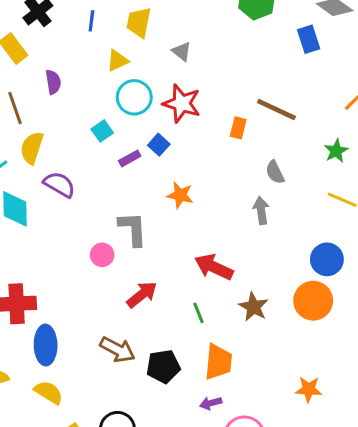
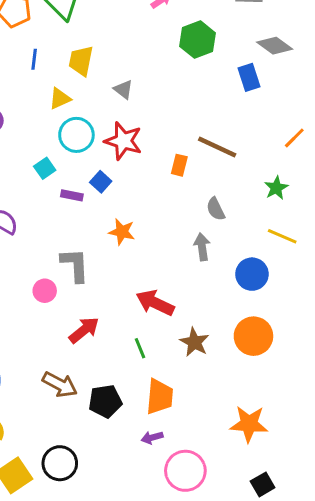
purple rectangle: (130, 158) -> (72, 195), turned 40
blue circle: (327, 259) -> (252, 274), moved
orange star: (309, 389) -> (249, 424), size x1.4

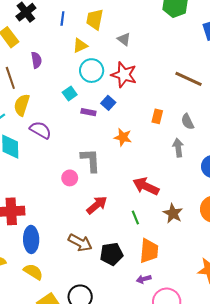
orange rectangle: (179, 165) -> (157, 116), moved

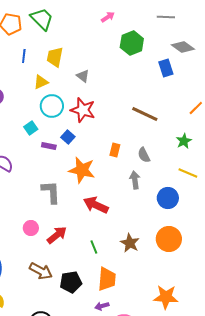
orange star: (123, 137) -> (82, 170), size x1.5
pink circle: (70, 178) -> (31, 228), moved
red arrow: (146, 186) -> (96, 205), moved

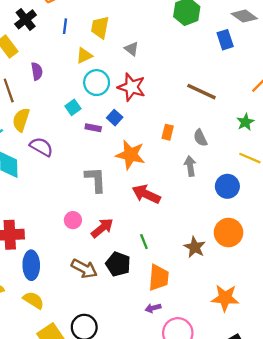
brown star: (130, 243) -> (195, 247), moved
black pentagon: (71, 282) -> (118, 264), moved, turned 30

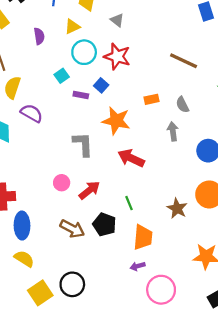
purple semicircle: (37, 71) -> (39, 36), moved
orange rectangle: (168, 132) -> (151, 99), turned 64

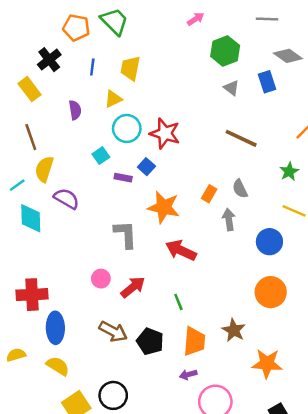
gray triangle: (117, 20) -> (231, 88), moved
orange rectangle: (151, 99) -> (209, 194), moved, turned -48
brown star: (177, 208) -> (234, 330), moved
black pentagon: (104, 224) -> (150, 341), moved

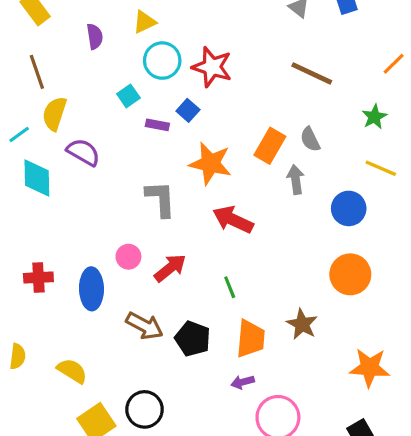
orange rectangle: (209, 194) -> (270, 146), size x1.5
red cross: (32, 295) -> (38, 278), size x0.7
blue ellipse: (55, 328) -> (91, 289), moved
yellow semicircle: (16, 355) -> (18, 356), turned 114
orange star: (267, 363) -> (370, 368), moved

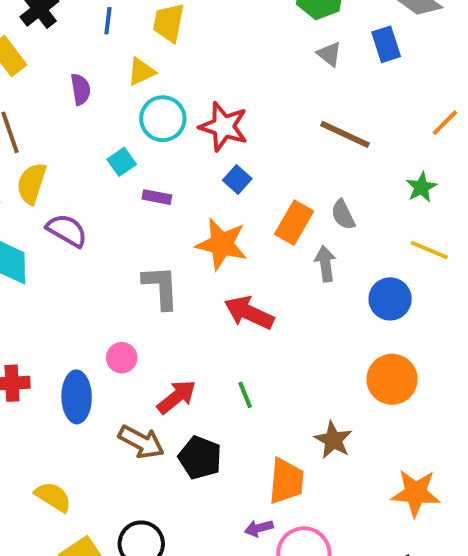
blue square: (188, 110) -> (237, 179), moved
red arrow: (170, 268) -> (177, 397), moved
orange trapezoid: (251, 339) -> (286, 481), moved
purple arrow: (243, 382) -> (259, 528), moved

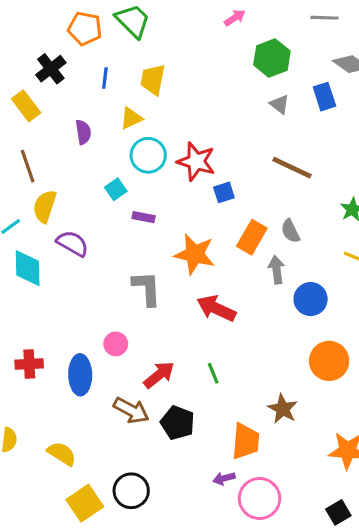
blue square: (237, 179) -> (224, 192), moved, turned 30
blue circle: (390, 299) -> (311, 299), moved

